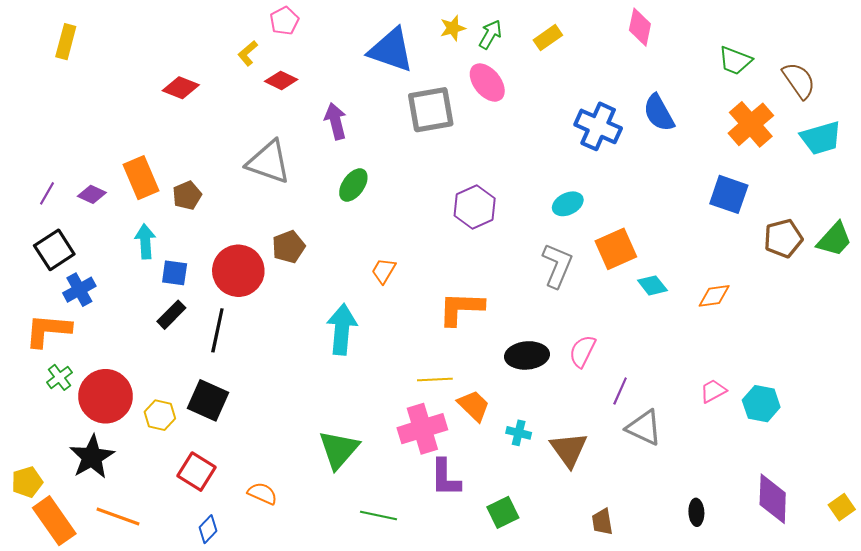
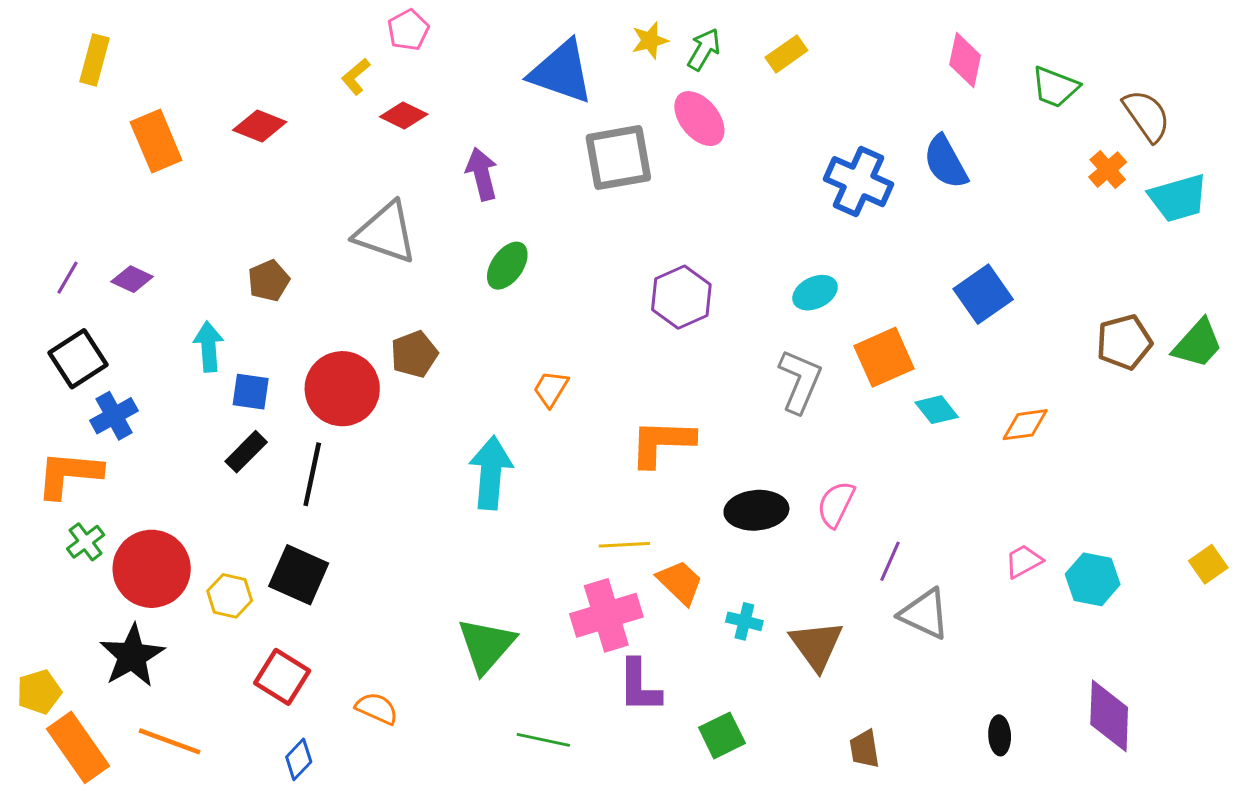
pink diamond: (640, 27) -> (965, 60), moved
orange cross: (751, 124) -> (1108, 170), moved, size x0.6
orange rectangle: (141, 178) -> (156, 141), moved
blue square: (729, 194) -> (983, 294), moved, turned 36
yellow square: (842, 507) -> (1208, 564), moved

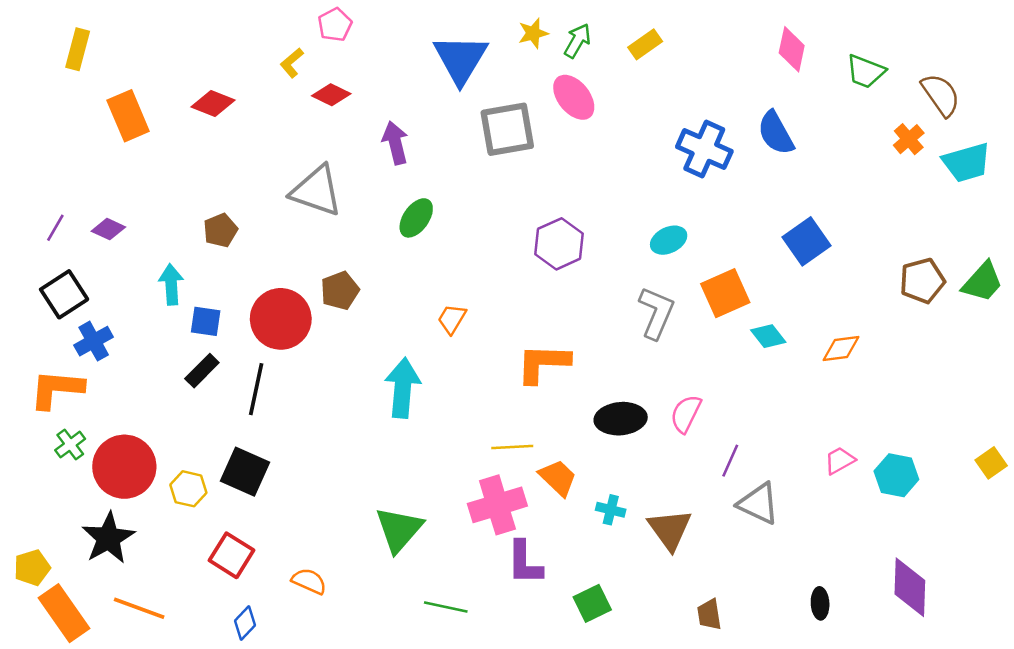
blue triangle: (561, 72) -> (461, 59), turned 42

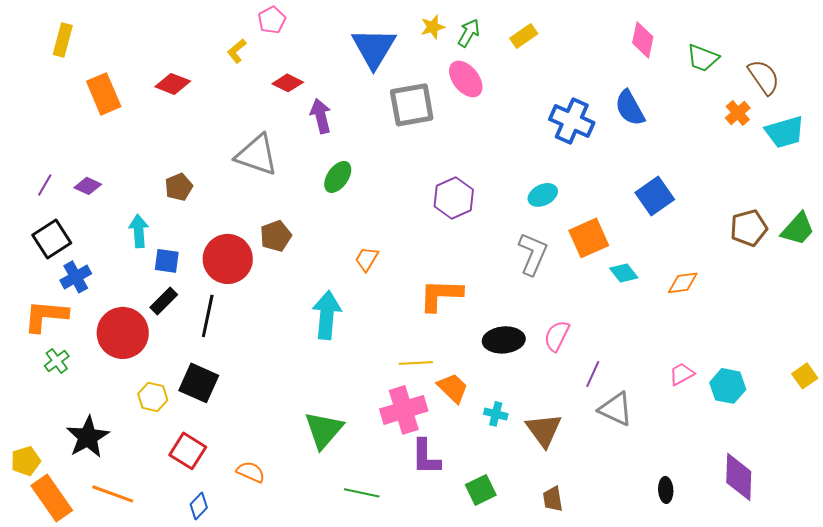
red diamond: (331, 95) -> (288, 83), moved
red circle: (124, 467) -> (123, 333), moved
brown trapezoid: (709, 614) -> (553, 499), moved

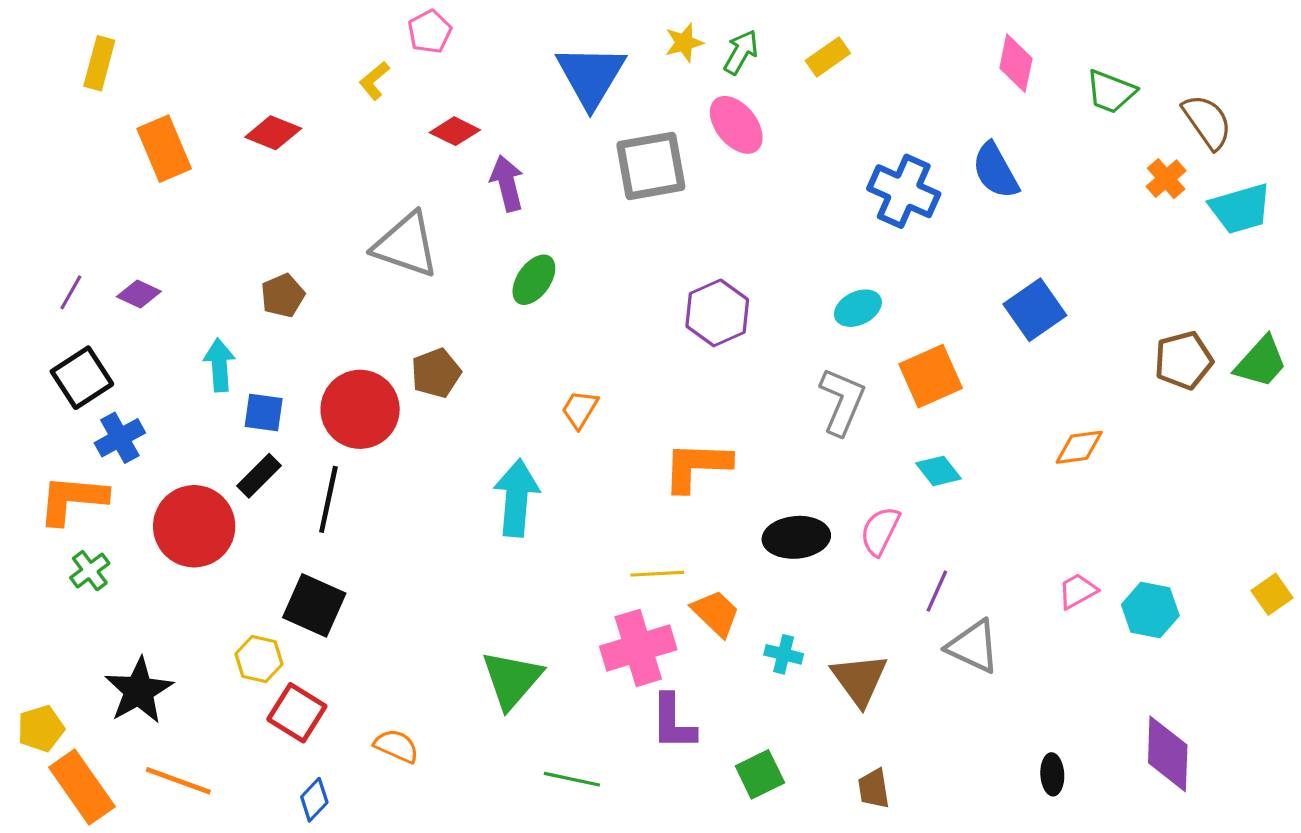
cyan diamond: (624, 273) -> (939, 471), moved
yellow hexagon: (153, 397) -> (259, 659), moved

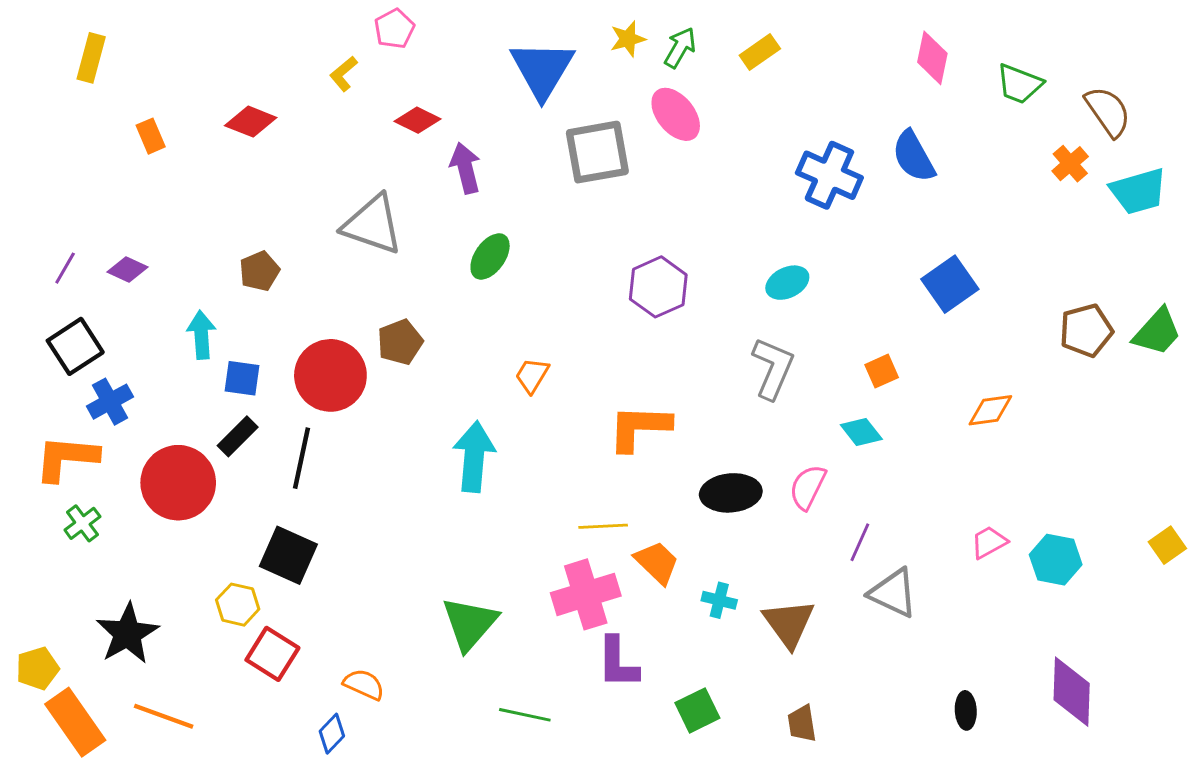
orange rectangle: (164, 149) -> (151, 136), size x0.6
orange square: (931, 376) -> (882, 371), moved, size x0.6
blue diamond: (314, 800) -> (332, 734), moved

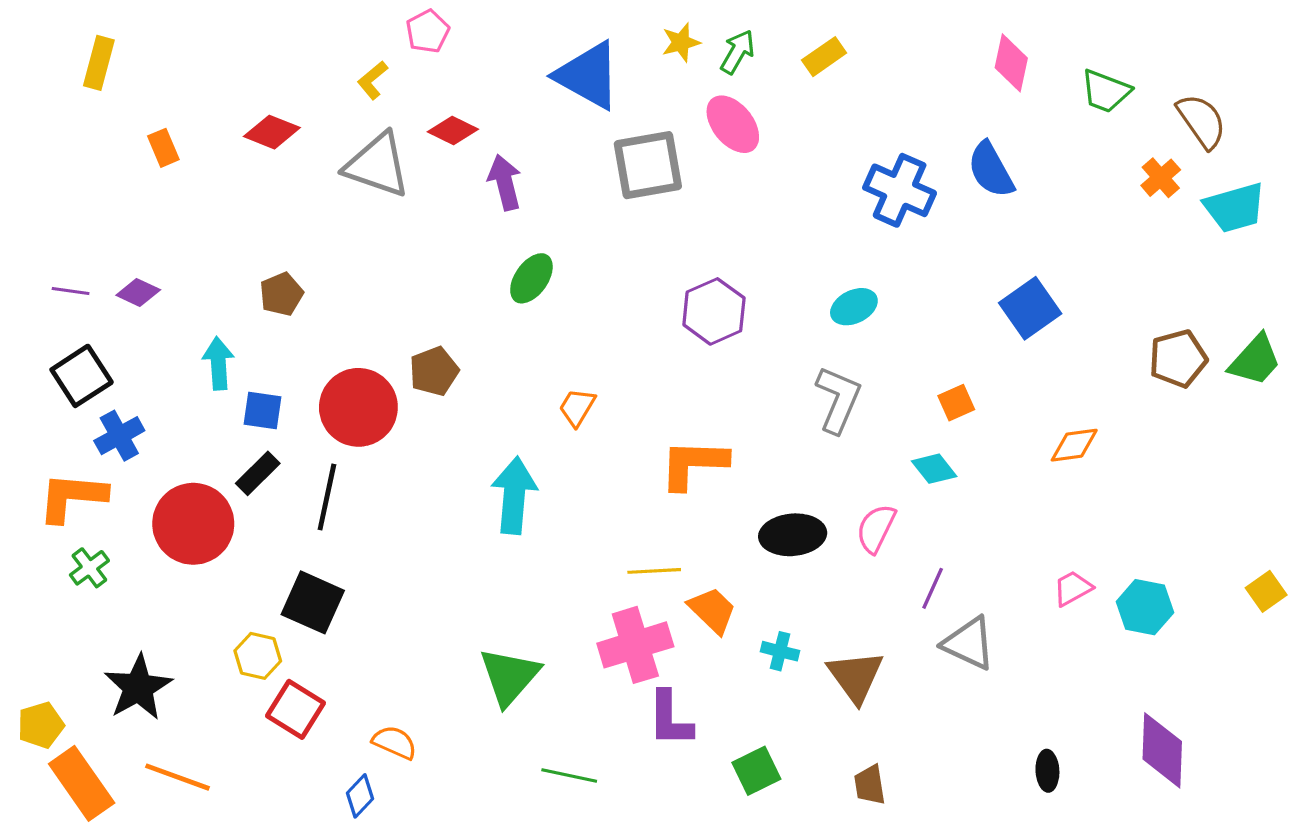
blue triangle: (542, 69) -> (588, 75), turned -32
gray triangle: (373, 225) -> (377, 165), moved
purple line: (65, 268) -> (71, 291), turned 68

